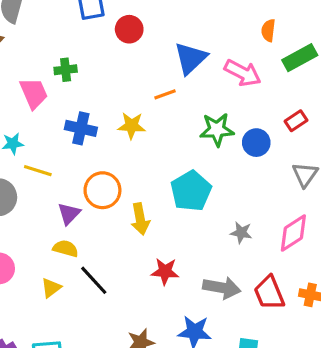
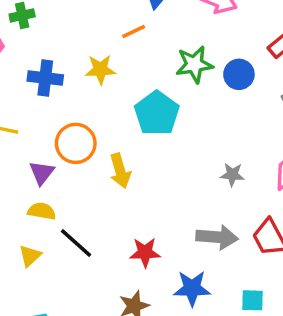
cyan pentagon: (191, 191) -> (157, 113), moved
red star: (165, 271) -> (145, 252), moved

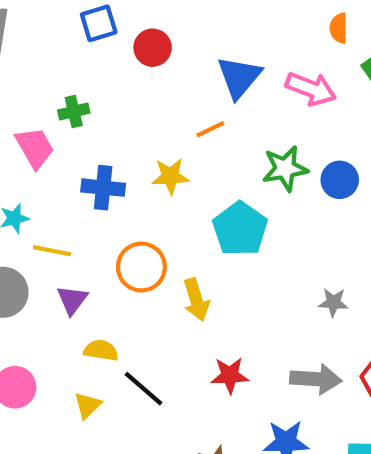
purple triangle: (42, 173) -> (72, 300), moved
red star: (145, 252) -> (230, 375), moved

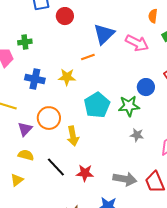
green star: (285, 168) -> (129, 106), moved
purple triangle: (72, 300) -> (25, 129), moved
gray star: (333, 302) -> (137, 135), moved
black line: (144, 389) -> (56, 167), moved

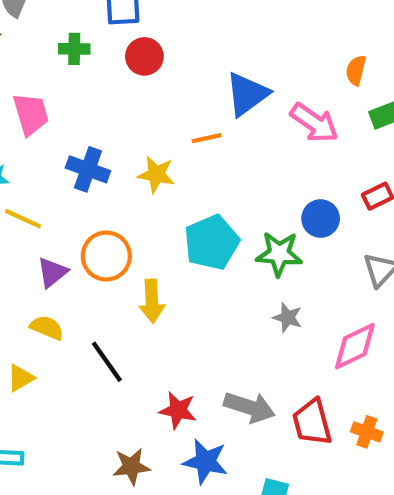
red circle: (65, 16) -> (144, 56), moved
green cross: (25, 42) -> (74, 49), moved
red star: (85, 173) -> (178, 410), moved

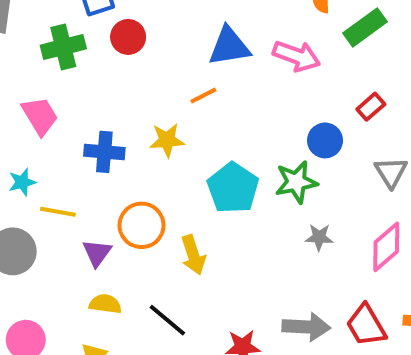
green cross: (74, 49) -> (63, 47), size x1.5
blue triangle: (247, 94) -> (229, 46), turned 42

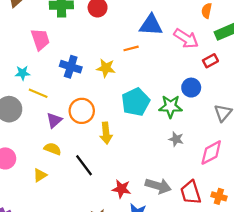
red rectangle: (371, 107) -> (210, 61), moved

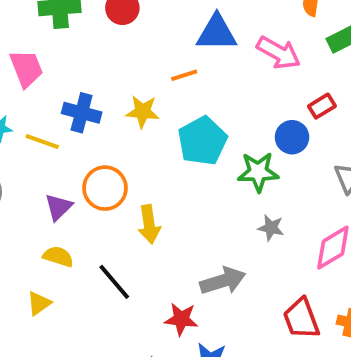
red rectangle: (210, 61) -> (322, 106), moved
yellow line: (38, 93) -> (42, 142), moved
cyan pentagon: (136, 102) -> (202, 141), moved
gray arrow: (158, 186) -> (223, 281), moved, turned -30

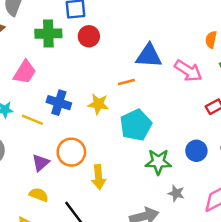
pink trapezoid: (26, 68) -> (25, 72), turned 50
blue circle: (292, 137) -> (196, 151), moved
green star: (258, 172) -> (158, 162), moved
gray star: (271, 228) -> (176, 193), moved

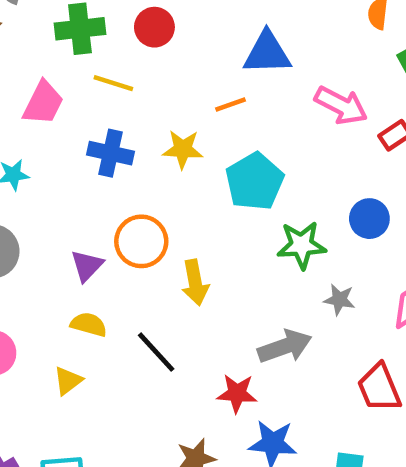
pink arrow: (188, 71) -> (341, 105), moved
yellow line: (32, 120) -> (113, 83), moved

